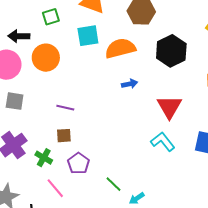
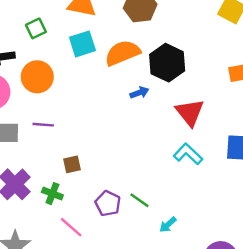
black hexagon: (171, 51) -> (167, 63), moved
purple line: (65, 108) -> (43, 125), moved
purple pentagon: (78, 163) -> (108, 203), moved
green line: (113, 184) -> (139, 200), moved

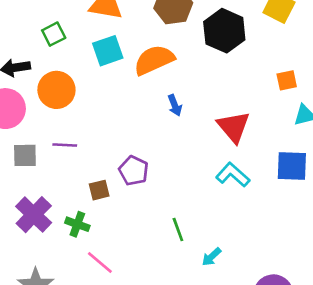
black hexagon: (167, 63) -> (224, 31), moved
blue arrow: (139, 93) -> (175, 105), turned 90
green line: (139, 200) -> (178, 229), turned 36
purple pentagon: (108, 203) -> (134, 171), moved

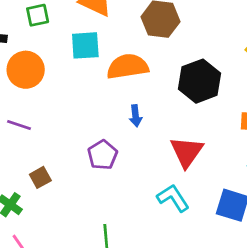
black hexagon: (224, 31) -> (200, 81), moved
purple pentagon: (134, 171) -> (103, 155), moved
brown square: (99, 190) -> (40, 177), turned -30

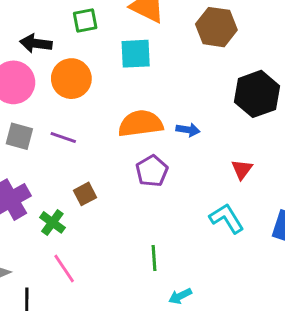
orange semicircle: (128, 67) -> (140, 124), moved
blue arrow: (136, 116) -> (188, 130), turned -75
red triangle: (187, 152) -> (242, 169), size x0.6

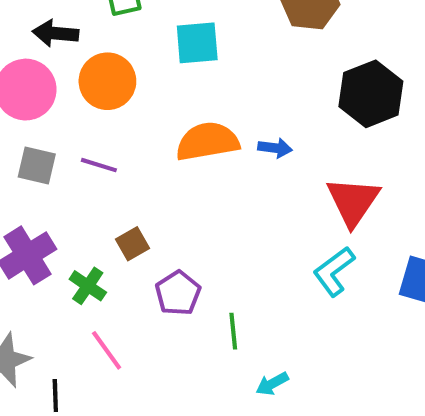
red triangle: (242, 169) -> (353, 201), size x1.8
purple pentagon: (152, 171) -> (178, 293), moved
cyan L-shape: (227, 218) -> (334, 271), turned -93

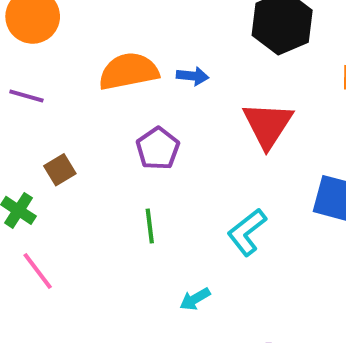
cyan L-shape: (334, 271) -> (247, 232), moved
purple pentagon: (178, 293) -> (158, 149), moved
green line: (233, 331) -> (150, 226), moved

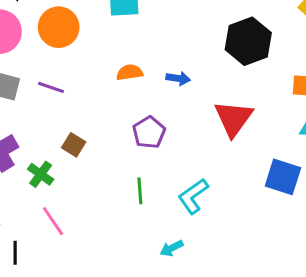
orange semicircle: (129, 71) -> (130, 72), size x0.6
brown square: (60, 170) -> (74, 145), turned -30
cyan L-shape: (247, 232) -> (193, 196), moved

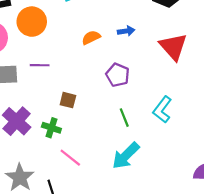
cyan arrow: (172, 248) -> (126, 156), moved, size x1.8

